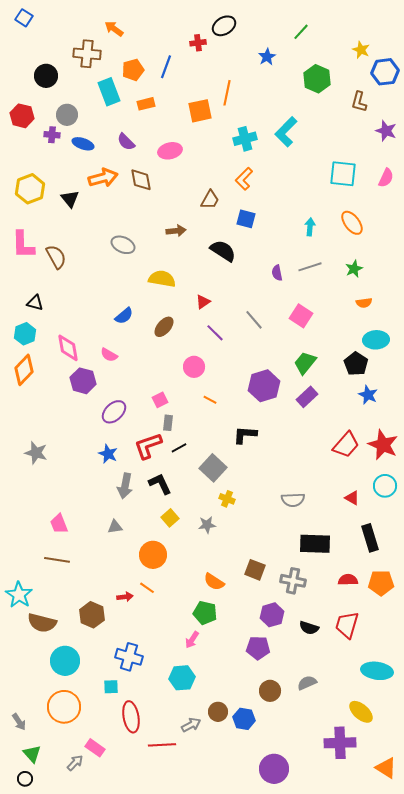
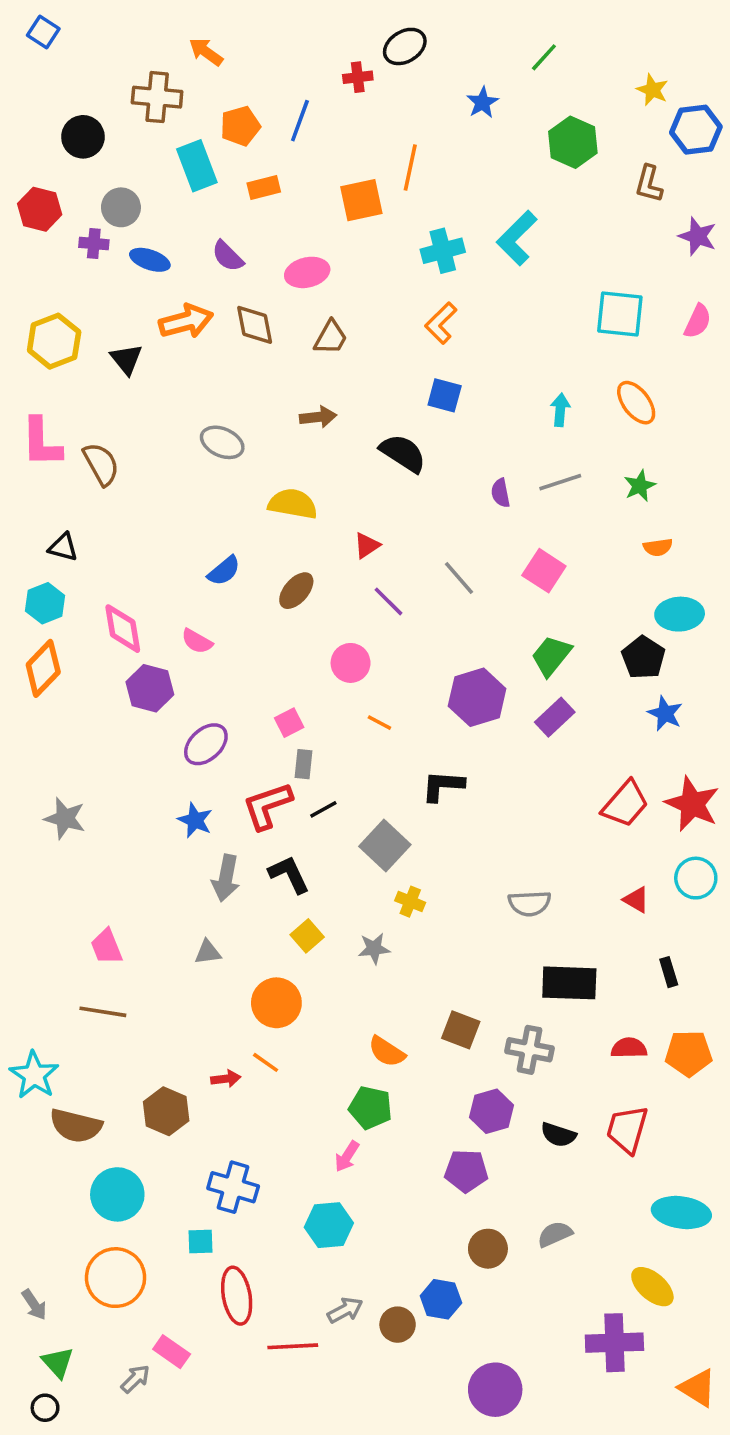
brown trapezoid: (210, 200) -> (331, 338), moved
black rectangle: (370, 538) -> (669, 972), size x0.6
brown circle: (218, 712) -> (398, 1325), moved

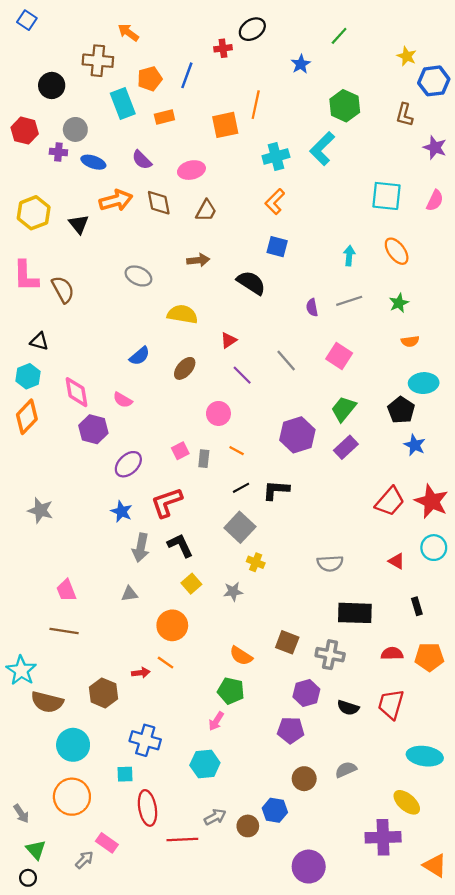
green hexagon: (573, 142) -> (345, 106), moved
gray rectangle: (304, 764) -> (204, 459), moved
black line: (323, 809) -> (241, 488), moved

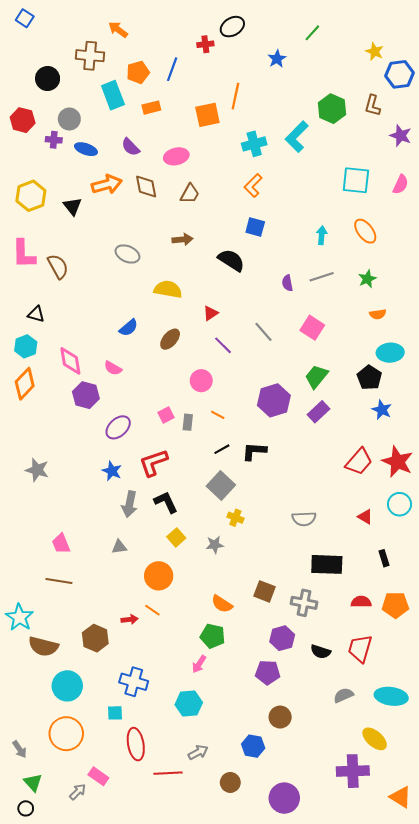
green hexagon: (345, 106) -> (332, 109), moved
gray semicircle: (346, 770) -> (343, 695), moved
brown circle: (248, 826) -> (230, 782), moved

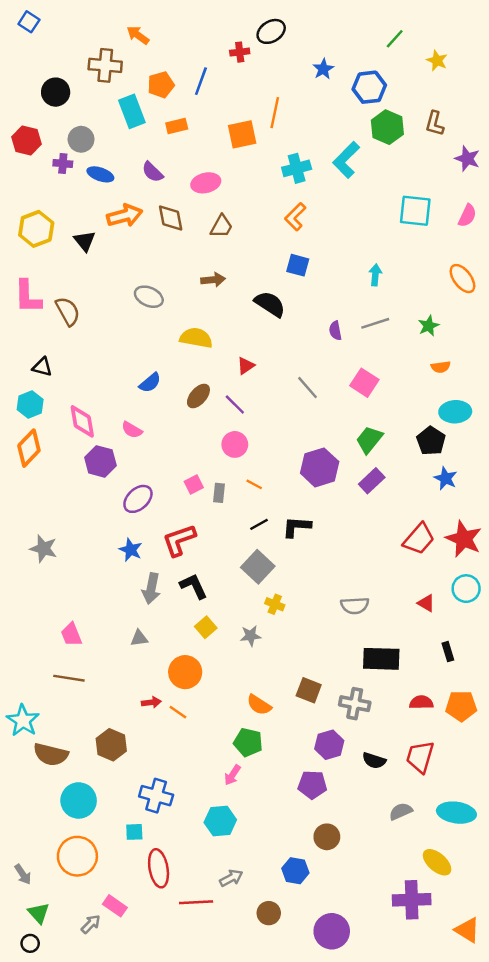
green line: (312, 33) -> (395, 39), moved
blue hexagon: (400, 74) -> (369, 87), moved
orange ellipse: (365, 231) -> (462, 279), moved
purple line: (223, 345) -> (235, 404), moved
red arrow: (130, 619) -> (151, 702), moved

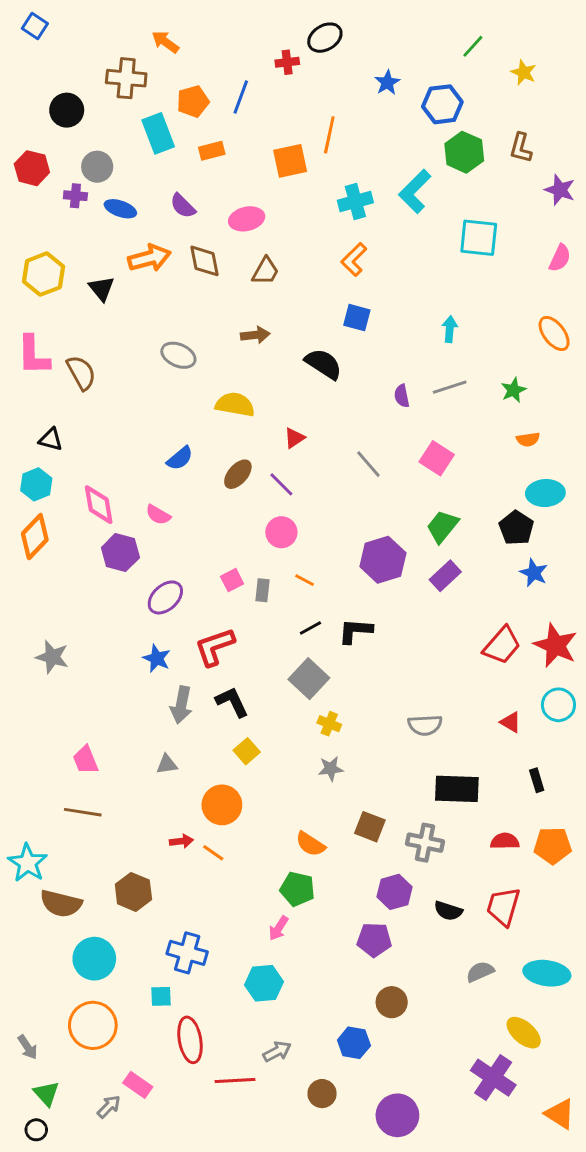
cyan square: (415, 211) -> (479, 238), moved
gray star: (251, 636) -> (331, 769), moved
purple cross: (412, 900) -> (493, 1078), turned 36

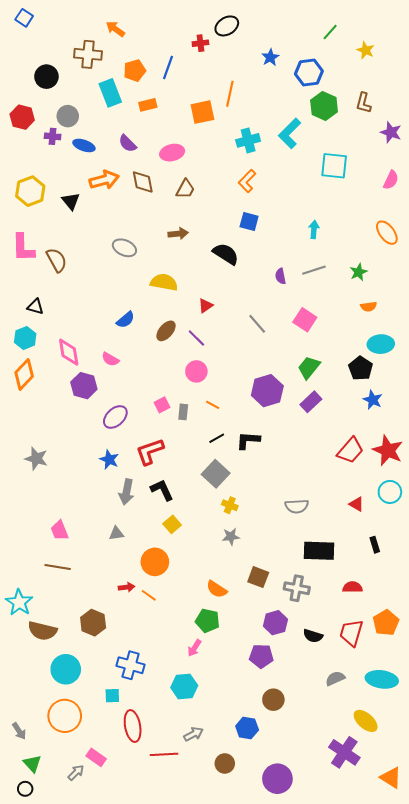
orange pentagon: (553, 846) -> (386, 623), moved, turned -30

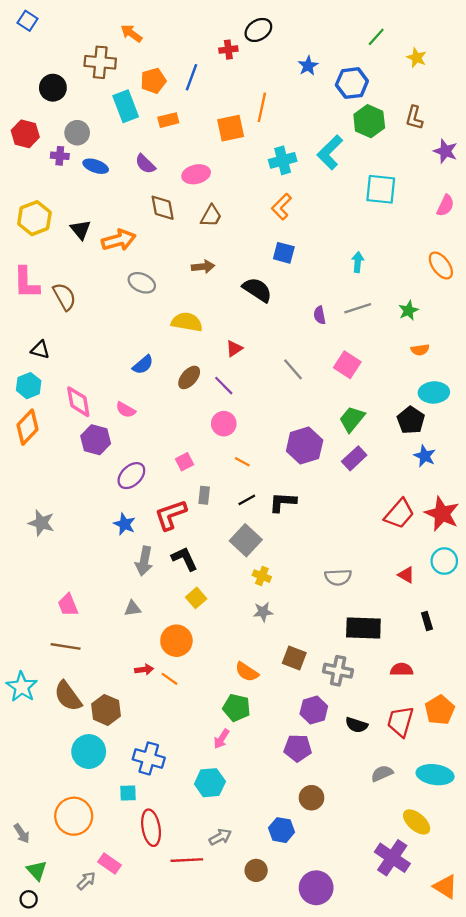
orange arrow: (104, 180) -> (119, 240), moved
gray rectangle: (183, 412) -> (204, 495), moved
brown semicircle: (42, 631) -> (68, 696), moved, turned 40
cyan circle: (66, 669) -> (89, 752), moved

